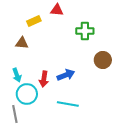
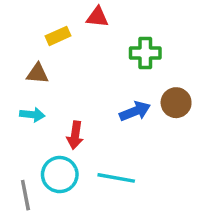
cyan arrow: (17, 75) -> (32, 115), moved, turned -64
blue arrow: (66, 75) -> (135, 111), moved
cyan circle: (27, 94) -> (60, 175), moved

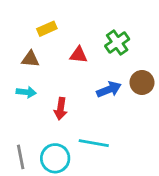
red triangle: (97, 17) -> (79, 55), moved
green cross: (145, 53) -> (117, 43), turned -35
cyan circle: (60, 175) -> (55, 158), moved

